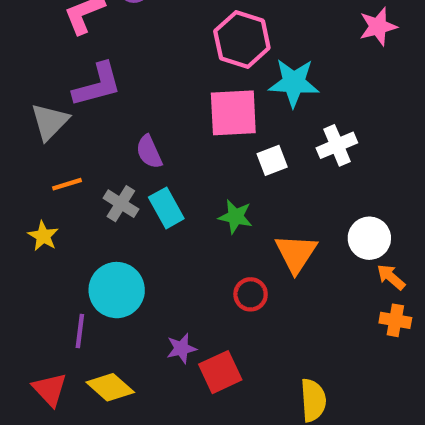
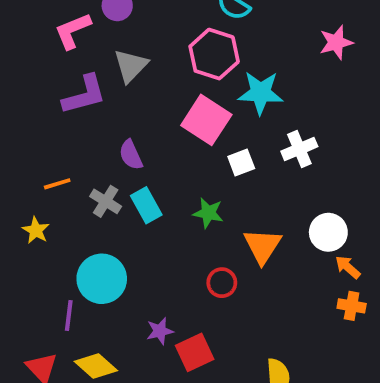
pink square: (233, 113) -> (206, 120), turned 36
gray triangle: (50, 122) -> (131, 66), moved

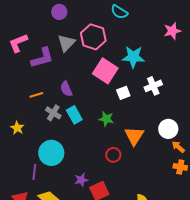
pink L-shape: (73, 31) -> (18, 43), moved
pink hexagon: (214, 54) -> (93, 37), moved
orange line: (57, 184) -> (36, 95), moved

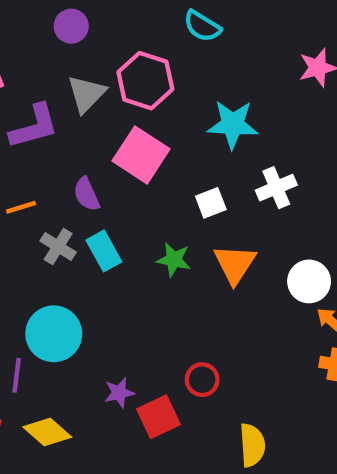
pink square: (105, 71) -> (141, 155), moved
orange triangle: (134, 136) -> (235, 264), moved
red circle: (113, 155) -> (202, 380), moved

